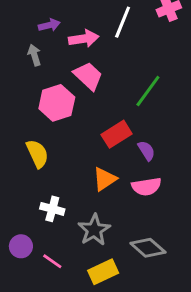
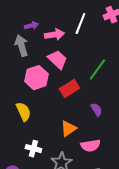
gray arrow: (34, 55) -> (21, 46), size x1.5
red rectangle: (117, 134) -> (69, 89), moved
pink semicircle: (146, 187) -> (90, 146), moved

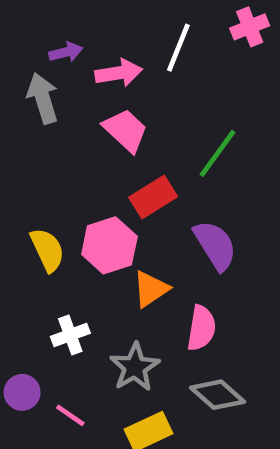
pink hexagon: (36, 78) -> (109, 245), moved
purple semicircle: (96, 110) -> (215, 245), size x1.6
pink semicircle: (90, 146) -> (201, 328), turned -72
white cross: (33, 149) -> (70, 335), turned -35

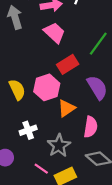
pink line: (70, 415) -> (41, 169), moved

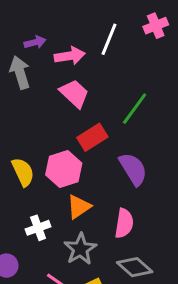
orange triangle: (67, 108) -> (79, 207), moved

